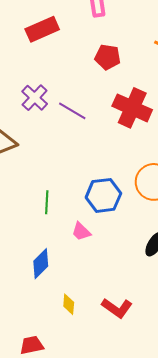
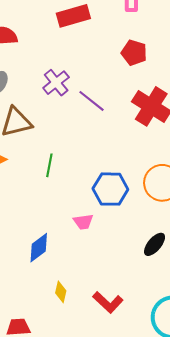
green line: (47, 202) -> (49, 165), moved
pink trapezoid: (81, 232) -> (83, 222), turned -60

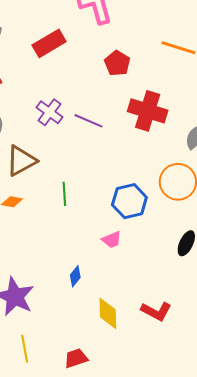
red pentagon: (134, 53) -> (117, 63), turned 30
blue diamond: (39, 248) -> (75, 276), size x0.7
yellow diamond: (61, 292) -> (108, 313), size x1.5

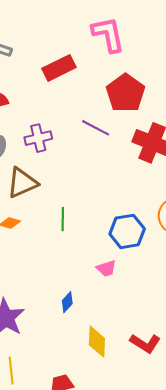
red pentagon: (117, 63) -> (126, 93), size x1.5
purple cross: (50, 112) -> (38, 138), moved, turned 36
purple line: (89, 121) -> (96, 128), moved

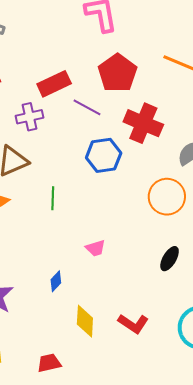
red rectangle: (59, 68) -> (54, 84), moved
blue hexagon: (127, 231) -> (104, 155), moved

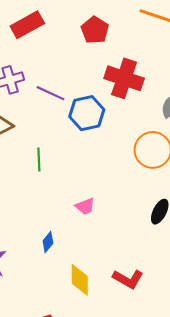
red pentagon: (117, 73) -> (95, 30), size x0.7
red rectangle: (54, 84) -> (27, 25), moved
purple line: (87, 107) -> (50, 93), moved

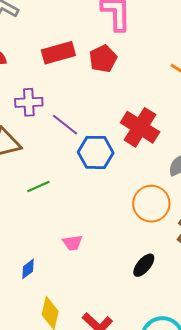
red pentagon: (95, 30) -> (103, 59), moved
green line: (39, 160) -> (38, 186), turned 55

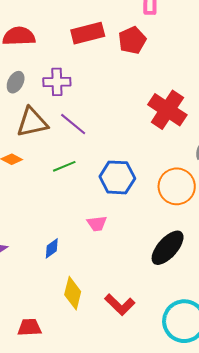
purple line: (65, 125) -> (73, 124), moved
blue hexagon: (96, 152) -> (117, 177), moved
black ellipse: (144, 265) -> (168, 248), size x1.5

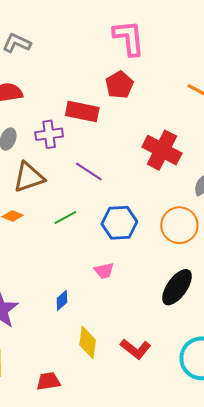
red rectangle: (88, 33) -> (82, 112), moved, turned 32
purple line: (73, 124) -> (89, 172), moved

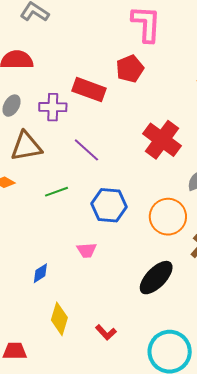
red L-shape: (136, 349) -> (106, 332), size x0.7

